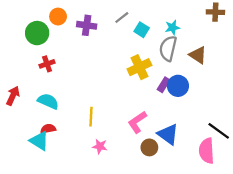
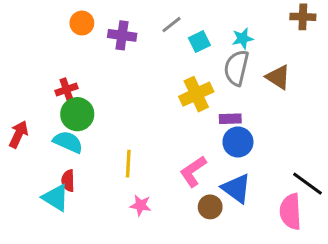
cyan square: (142, 30) -> (199, 42), turned 32
green circle: (37, 33) -> (77, 114), moved
purple rectangle: (164, 85) -> (230, 119), turned 56
blue circle: (178, 86) -> (238, 142), moved
red semicircle: (48, 129) -> (68, 181), turned -80

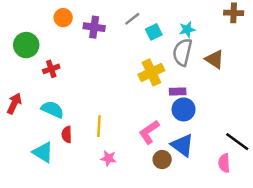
green circle: (77, 114) -> (26, 45), moved
red semicircle: (68, 181) -> (67, 134), moved
pink semicircle: (290, 212) -> (224, 163), size x0.7

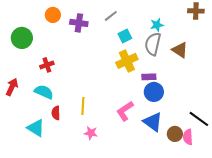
cyan square: (154, 32) -> (125, 36), moved
red cross: (51, 69) -> (47, 65), moved
brown circle: (162, 160) -> (175, 134), moved

